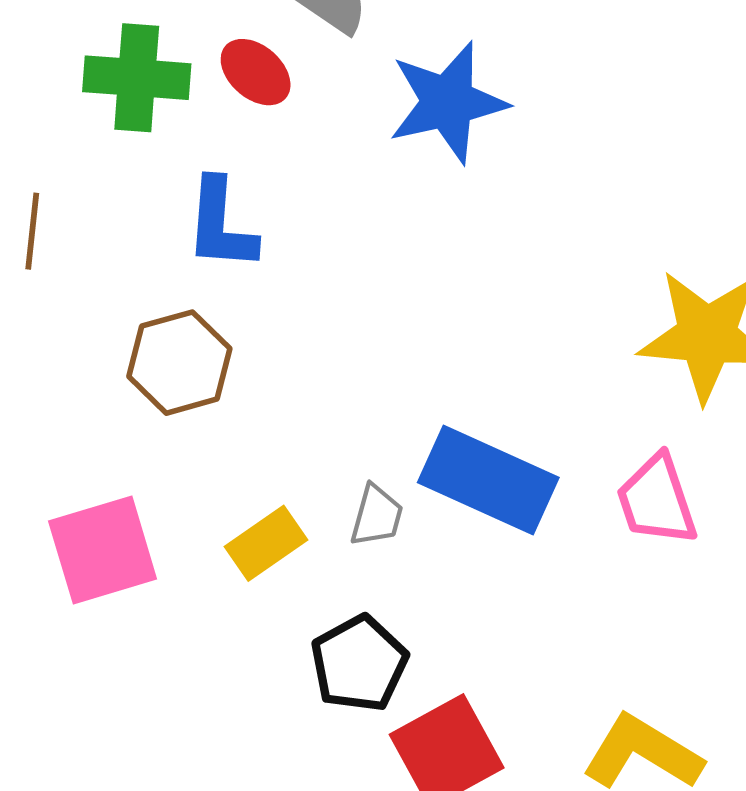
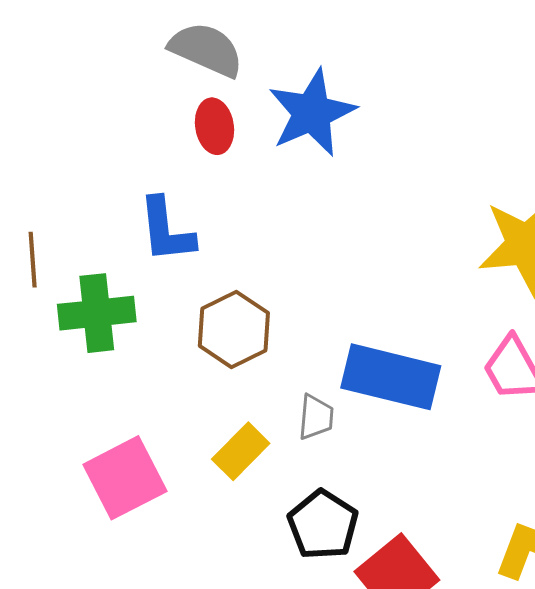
red ellipse: (256, 72) -> (215, 126), moved, turned 50
green cross: (137, 78) -> (97, 313), moved
brown hexagon: (179, 363) -> (234, 329), moved

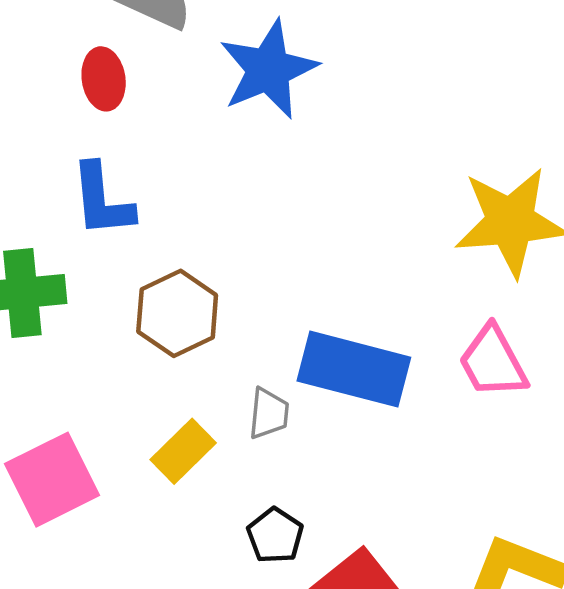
red ellipse: (215, 126) -> (104, 79), moved
black pentagon: (323, 525) -> (275, 536), size x0.7

